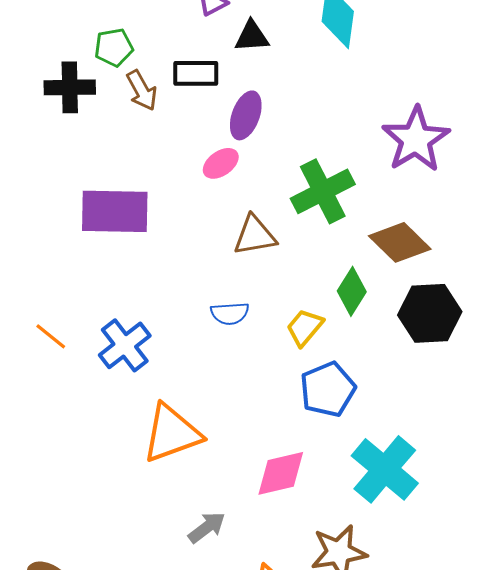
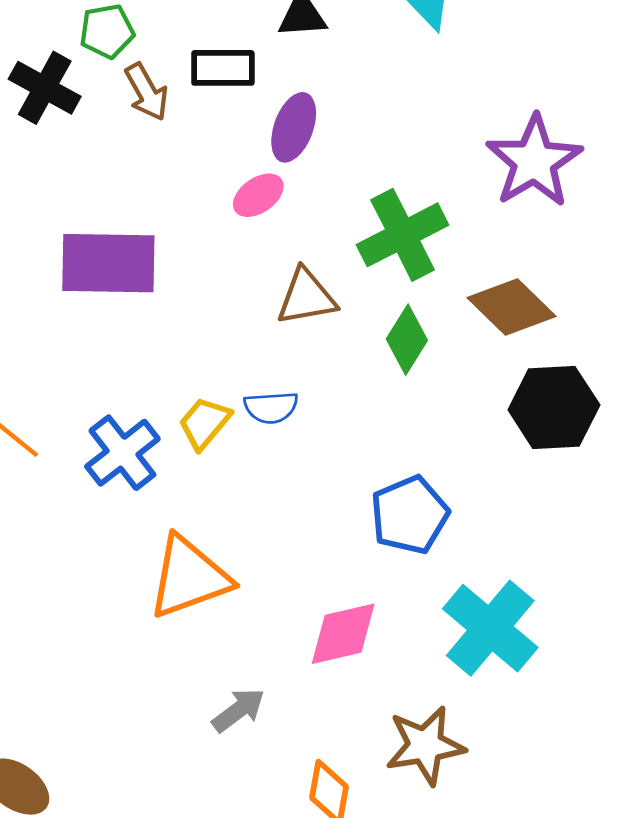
black cross: (70, 87) -> (45, 88), turned 30
green diamond: (352, 291) -> (407, 340), moved
yellow trapezoid: (305, 327) -> (205, 423), moved

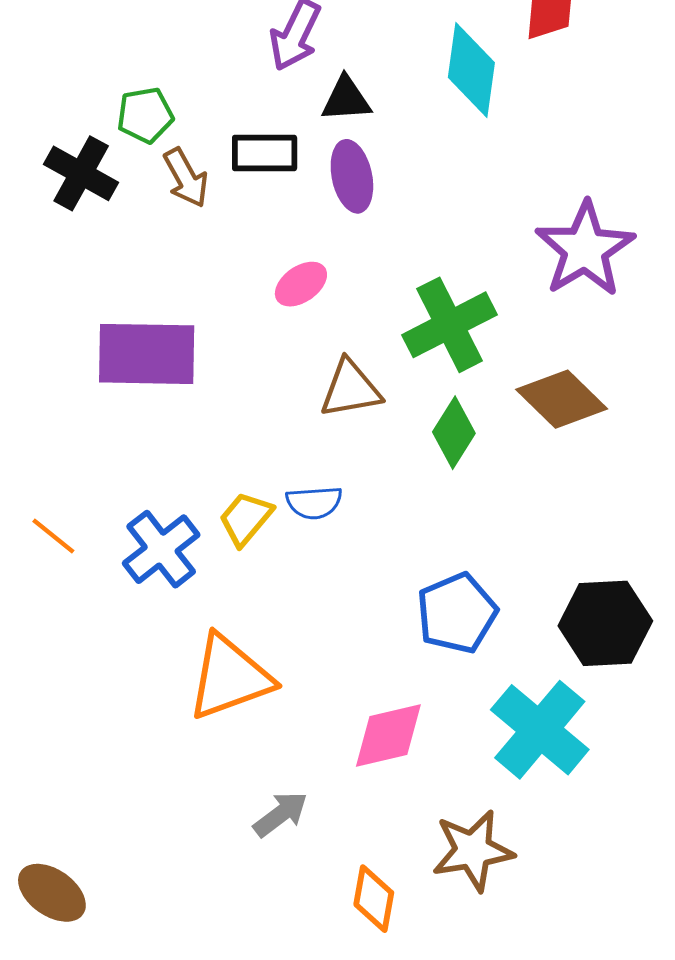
purple ellipse: (294, 127) -> (352, 176), moved, turned -32
black hexagon: (554, 407) -> (605, 623), moved

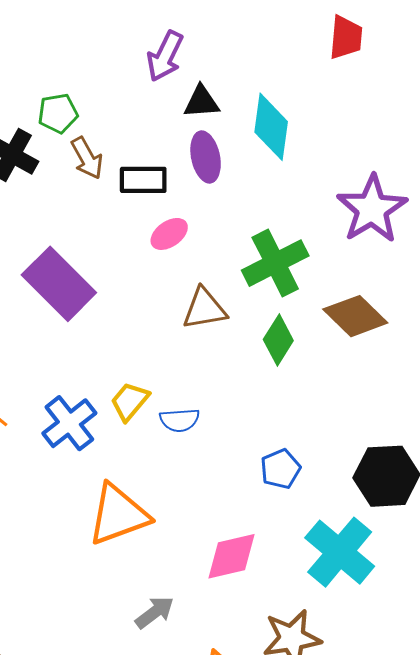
cyan diamond: (471, 70) -> (271, 127), moved
black rectangle: (265, 153) -> (143, 180), moved
purple rectangle: (147, 354) -> (59, 284), turned 44
blue semicircle: (314, 502) -> (180, 420), moved
blue pentagon: (457, 613) -> (280, 469), size x0.7

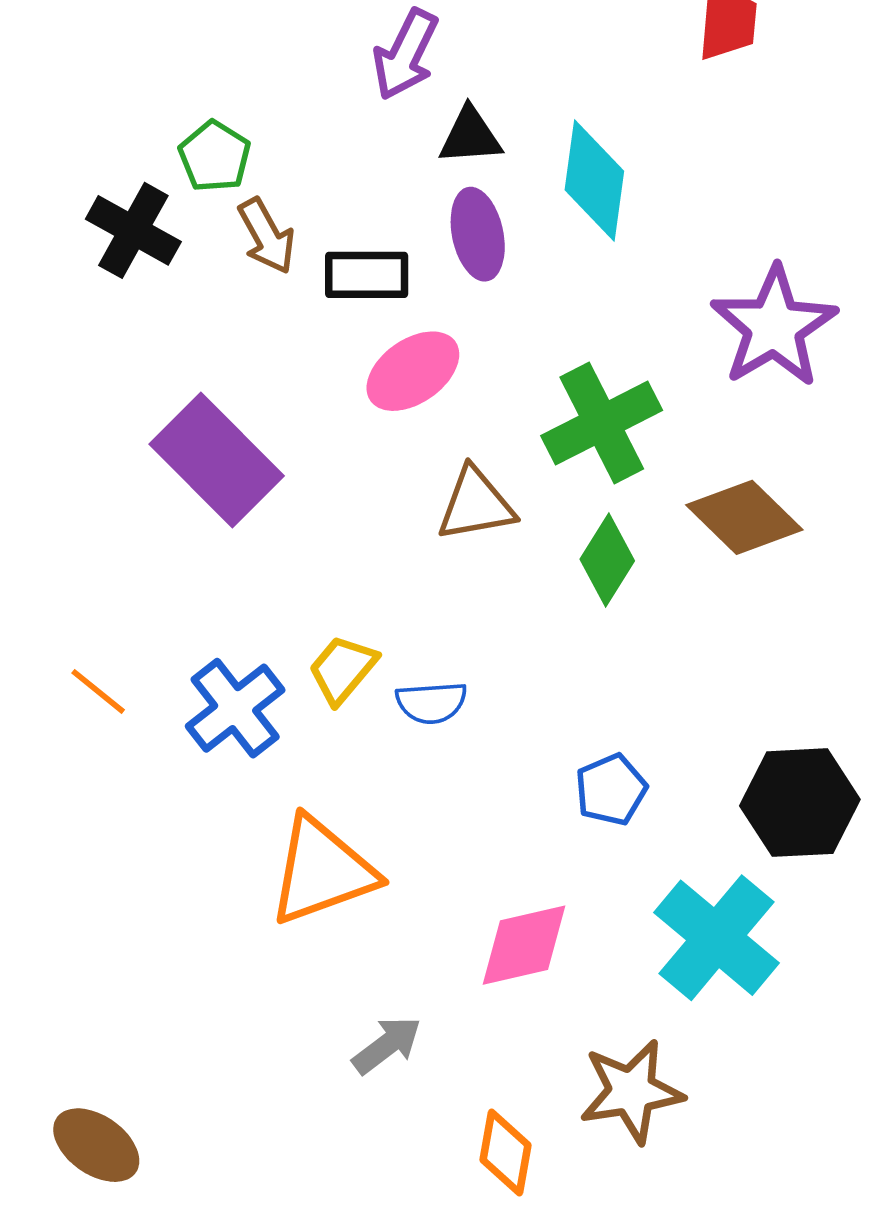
green pentagon: (58, 113) -> (215, 156), turned -30
pink ellipse: (169, 234) -> (413, 371), size x1.4

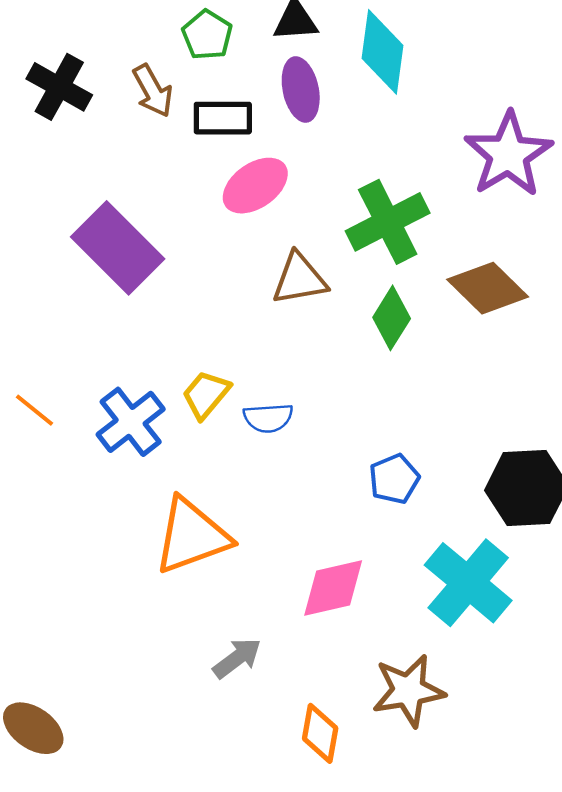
green pentagon: (215, 156) -> (207, 35), moved

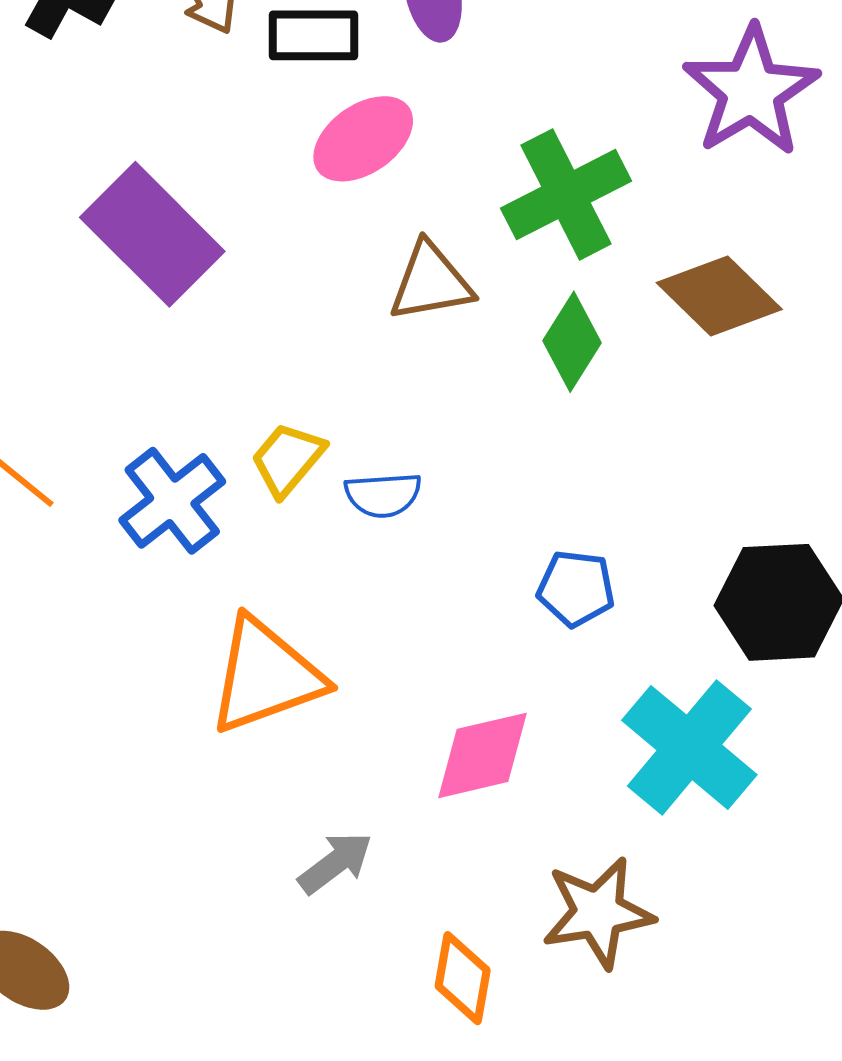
blue pentagon: (394, 479) -> (576, 588), turned 30

